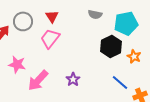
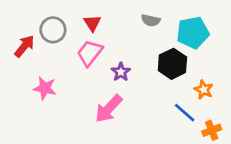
orange star: (134, 56) -> (204, 90), moved
purple star: (73, 79) -> (121, 72), moved
pink arrow: (38, 80) -> (109, 109), moved

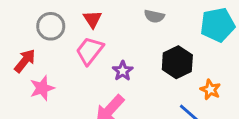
cyan pentagon: (193, 33) -> (218, 25), moved
red arrow: (24, 46) -> (25, 61), moved
pink star: (45, 88) -> (42, 88), turned -30

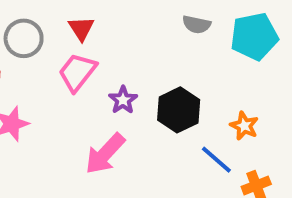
gray semicircle: (154, 16) -> (197, 24), moved
black hexagon: (177, 62) -> (179, 110), moved

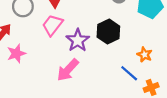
purple star: (123, 100) -> (78, 40), size x1.5
black hexagon: (179, 110) -> (108, 32), moved

